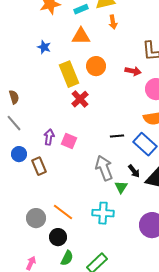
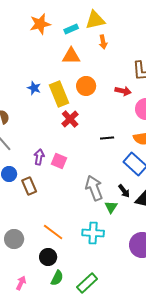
blue star: (44, 47) -> (34, 88), moved
black line: (117, 136) -> (107, 138), moved
gray circle: (36, 218) -> (14, 239), moved

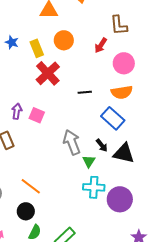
red arrow: (123, 91) -> (101, 45), turned 112
yellow rectangle: (59, 94) -> (37, 48), size x0.7
red cross: (70, 119) -> (48, 73), size x1.4
cyan cross: (93, 233) -> (94, 187), moved

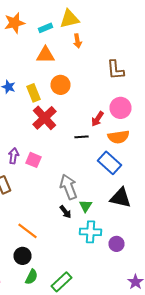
red arrow: (101, 45) -> (98, 119), moved
black arrow: (102, 145) -> (66, 212), moved
purple circle: (120, 199) -> (116, 244), size x0.6

